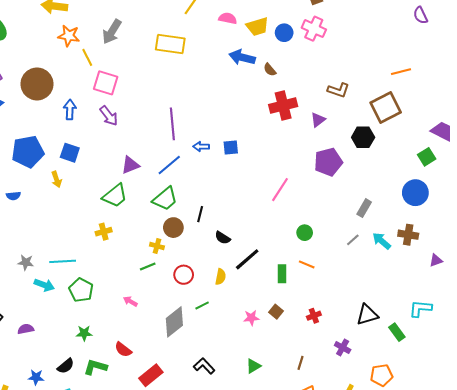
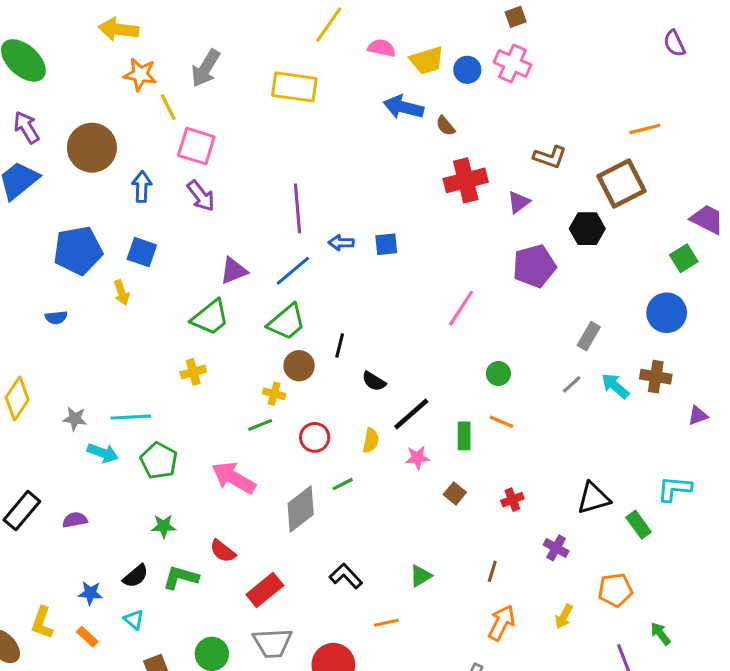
pink arrow: (130, 301) -> (234, 478), size x2.0
pink star: (251, 318) -> (417, 458), moved

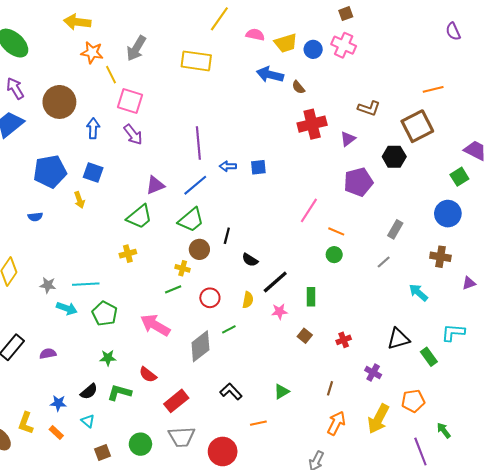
cyan arrow: (615, 386) -> (418, 293), moved
orange line: (502, 422) -> (336, 231), moved
yellow arrow: (564, 616) -> (378, 419), size x1.8

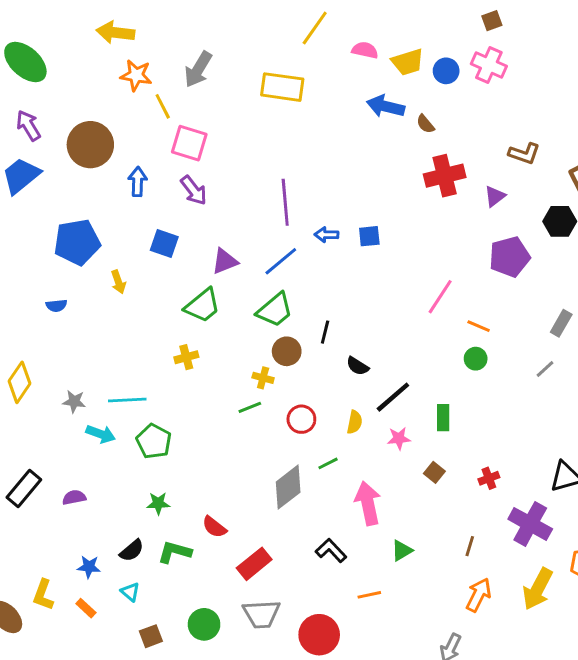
blue square: (93, 173) -> (164, 244), moved
pink arrow: (155, 325) -> (368, 503), moved, turned 48
purple cross: (373, 373) -> (530, 524), size x1.8

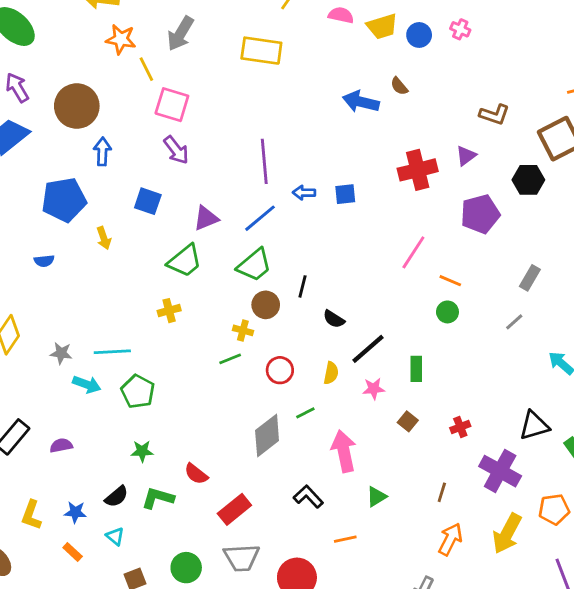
pink cross: (489, 65) -> (460, 29), size x0.6
blue arrow: (386, 106) -> (361, 102), moved
red cross: (445, 176) -> (418, 170), moved
blue arrow: (138, 182) -> (102, 151), moved
yellow L-shape: (43, 595) -> (31, 515), moved

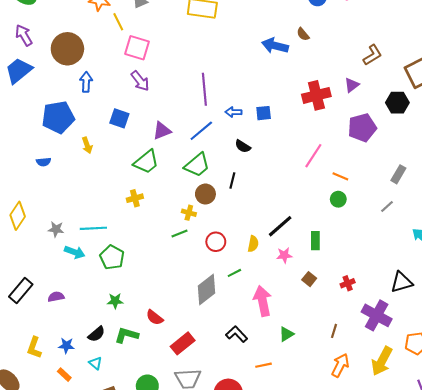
brown L-shape: (494, 115) -> (372, 55), turned -50
black semicircle: (334, 319) -> (243, 146), moved

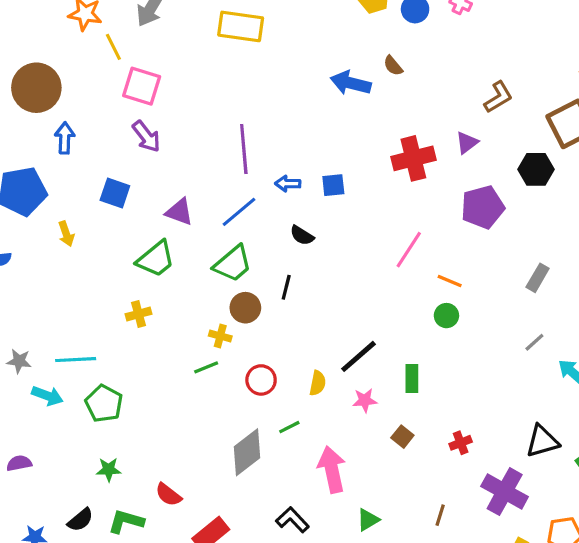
purple triangle: (162, 131) -> (179, 212), turned 42
gray line: (387, 206) -> (534, 342), moved

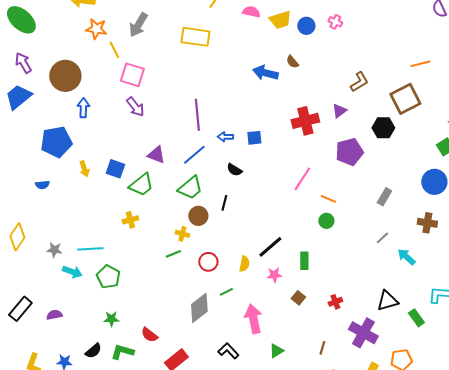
blue square: (115, 193) -> (115, 169), moved

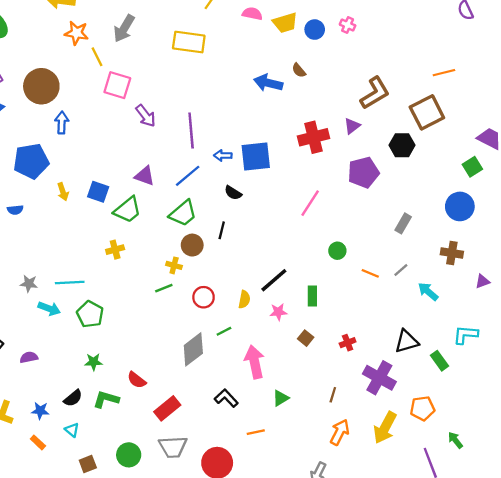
brown L-shape: (359, 82) -> (375, 93), size x1.4
purple arrow: (135, 107) -> (146, 116), moved
blue square: (254, 138) -> (256, 157), size x1.8
orange line: (328, 199) -> (370, 273), moved

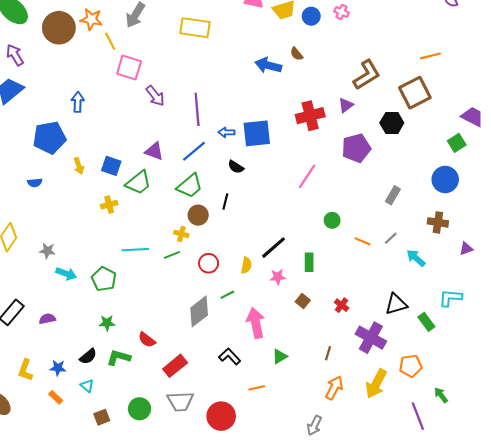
brown circle: (41, 86) -> (59, 28), moved
yellow cross: (115, 250) -> (109, 205), moved
cyan line: (70, 282) -> (135, 250), moved
red cross: (348, 343) -> (342, 305), turned -32

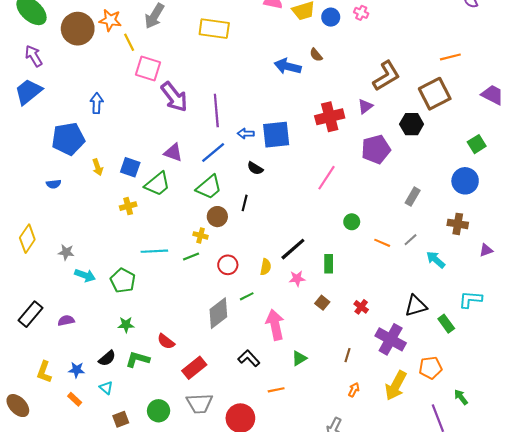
purple arrow: (155, 96) -> (174, 97), size x1.4
purple trapezoid: (472, 117) -> (492, 95), moved
orange arrow: (334, 388) -> (354, 390), size x0.6

